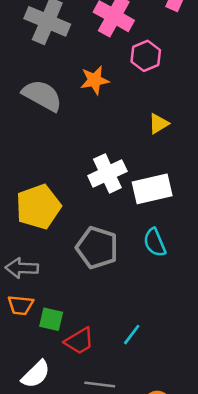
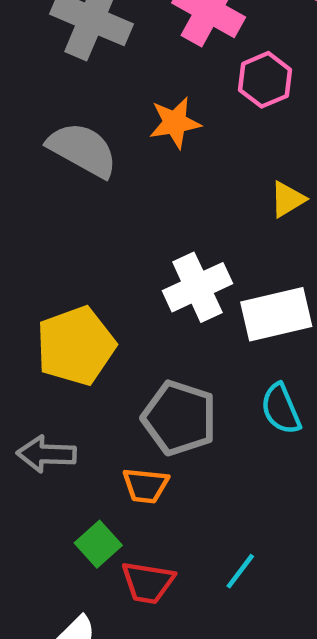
orange trapezoid: (20, 305) -> (146, 486), moved
green square: (51, 319) -> (98, 544), turned 35
red trapezoid: (79, 341) -> (148, 582), turned 40

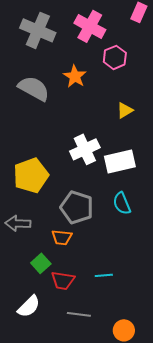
orange star: (175, 123) -> (75, 76), turned -30
cyan line: (240, 571) -> (104, 275), turned 48

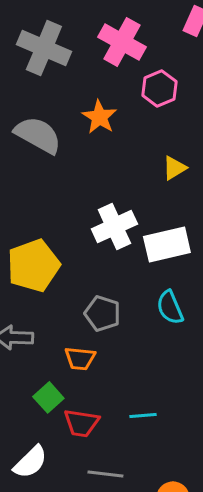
gray pentagon: (77, 207) -> (102, 313), size x0.7

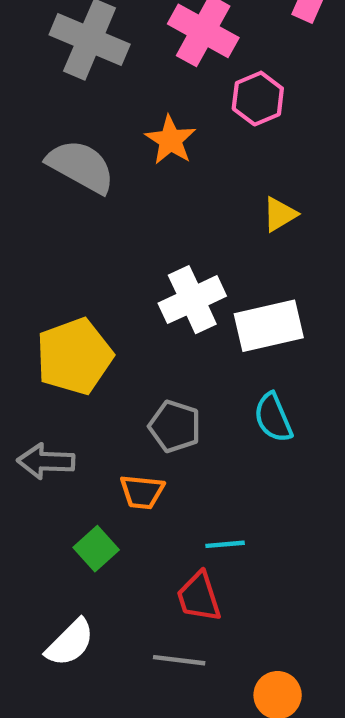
cyan line: (143, 415) -> (225, 544), moved
red trapezoid: (81, 423) -> (199, 597), moved, turned 63

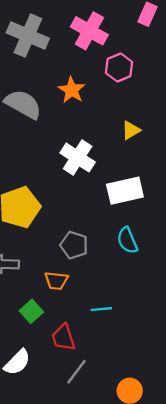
white cross: (192, 300) -> (78, 157), moved, turned -32
red trapezoid: (199, 597) -> (63, 337), moved
gray line: (179, 660) -> (76, 372), turned -60

